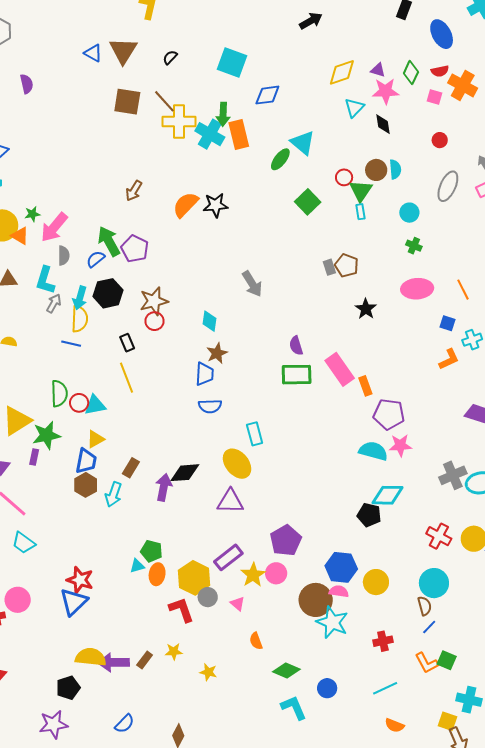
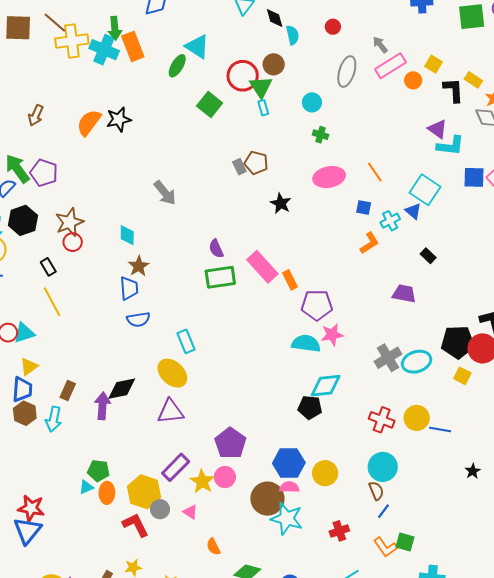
cyan semicircle: (395, 169) -> (293, 35), moved
red circle: (344, 177) -> (243, 76), size x1.8

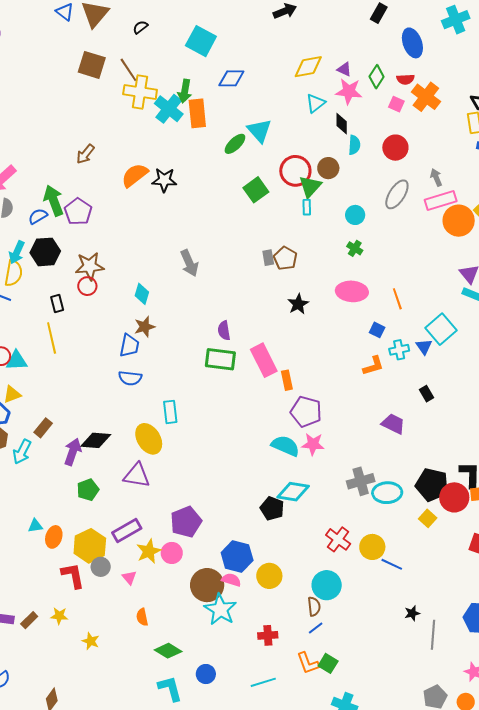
red circle: (333, 27) -> (395, 148), size x1.6
orange circle: (413, 80) -> (459, 221), size x1.8
green pentagon: (98, 471) -> (88, 490), moved, turned 30

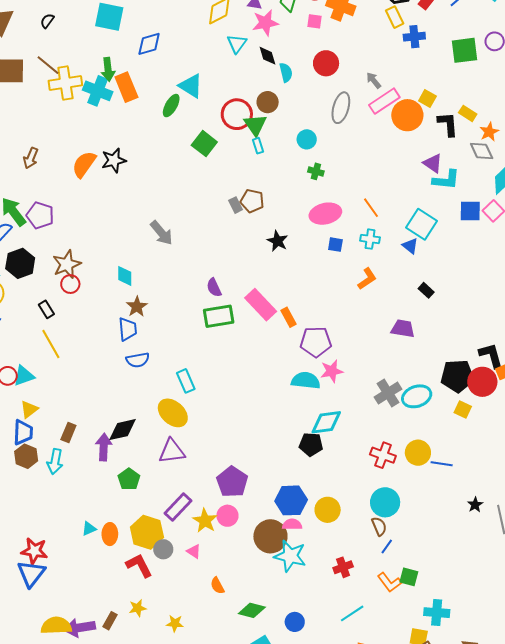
blue square: (377, 330) -> (335, 245), moved
cyan cross: (399, 350) -> (370, 239), moved, turned 36

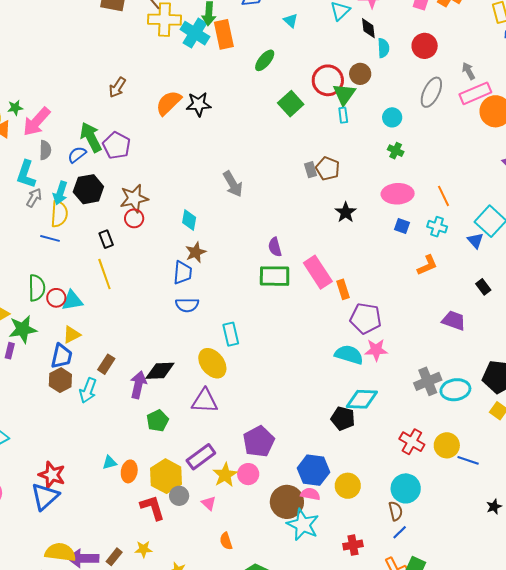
cyan triangle: (191, 86) -> (291, 21), moved, size x0.6

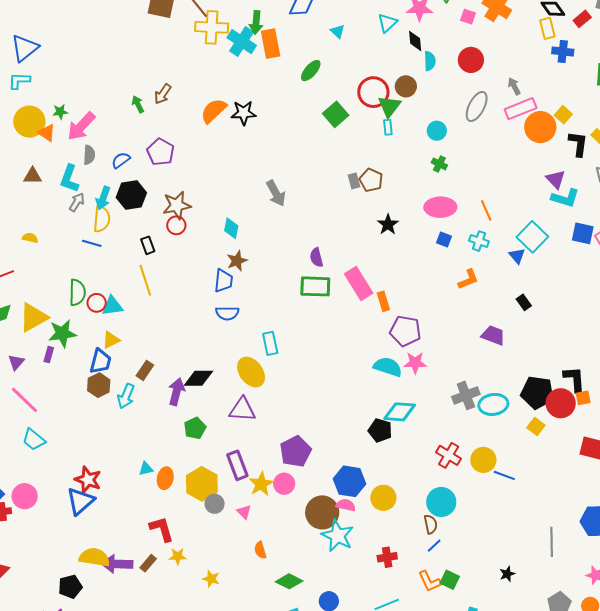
green arrow: (91, 137) -> (138, 104), moved, size x0.6
purple rectangle: (201, 457) -> (237, 465), turned -76
black star: (494, 507) -> (507, 574), moved
red L-shape: (153, 508) -> (162, 529), moved

